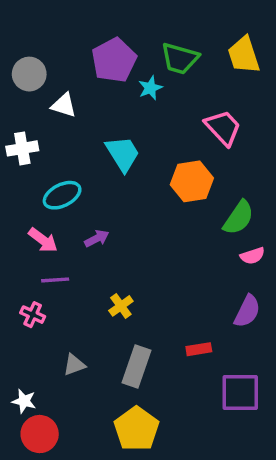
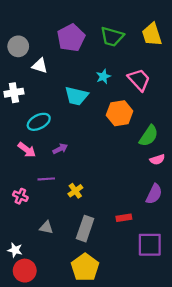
cyan star: (150, 88) -> (103, 77), moved
cyan trapezoid: (123, 154) -> (76, 96), turned 135
purple line: (55, 280) -> (46, 179), moved
gray triangle: (74, 365) -> (46, 227), turned 32

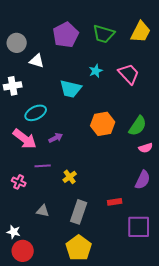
yellow trapezoid: (152, 34) -> (141, 32), turned -135
orange hexagon: (120, 113) -> (103, 124), moved
pink arrow: (27, 150) -> (25, 139), size x1.4

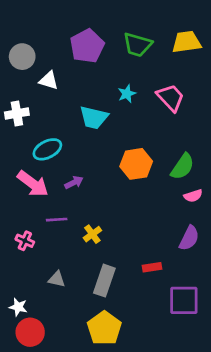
yellow trapezoid: (141, 32) -> (187, 42), turned -125

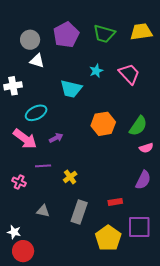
gray circle: (22, 57) -> (30, 40), moved
yellow pentagon: (104, 328) -> (108, 238), moved

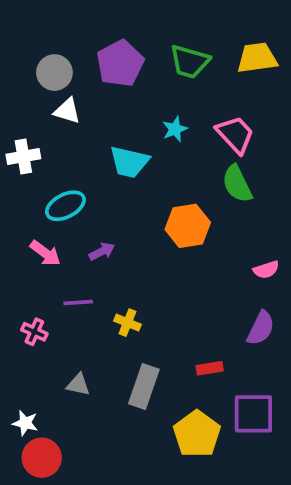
green semicircle: (138, 126) -> (237, 184), moved, turned 120
pink arrow: (25, 139) -> (45, 253), size x0.7
yellow cross: (70, 177) -> (127, 323), turned -32

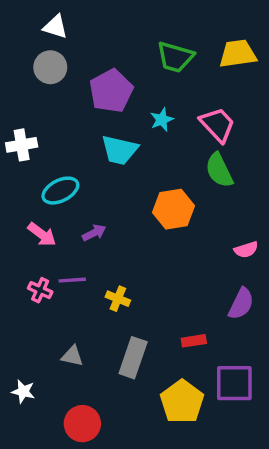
purple pentagon: (120, 63) -> (111, 91), moved
white triangle: (67, 111) -> (55, 27), moved
pink cross: (34, 332) -> (40, 290), moved
red circle: (42, 458) -> (82, 424), moved

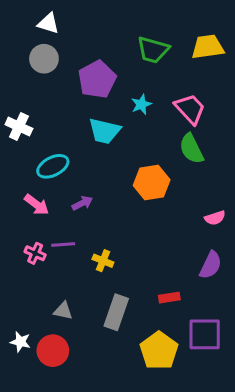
white cross: (22, 145) -> (19, 127), turned 35
red circle: (82, 424) -> (53, 351), moved

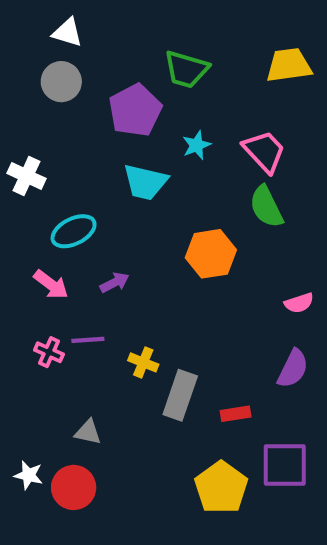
green trapezoid: (153, 50) -> (186, 69), moved
gray rectangle: (116, 312) -> (180, 395), moved

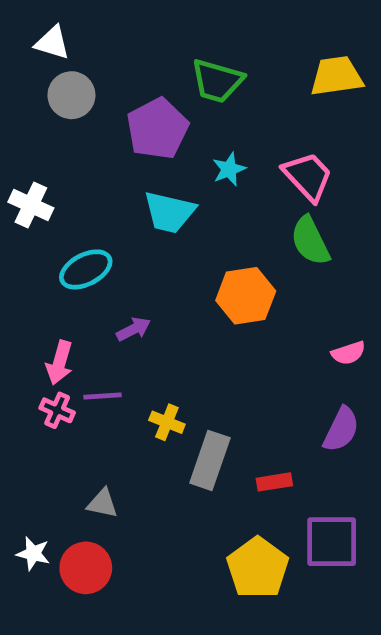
white triangle: (67, 32) -> (52, 43), moved
pink arrow: (51, 285) -> (60, 363), moved, turned 69

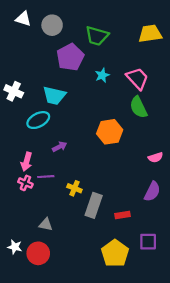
gray circle: (71, 95) -> (52, 25), moved
cyan trapezoid: (169, 212) -> (54, 96), moved
purple square: (332, 542) -> (148, 242), size x0.7

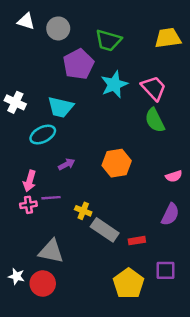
cyan star: (102, 75) -> (114, 84), size x1.6
orange hexagon: (110, 132) -> (117, 163), moved
pink cross: (25, 183) -> (28, 205), turned -32
gray rectangle: (94, 205) -> (105, 230), turned -75
gray triangle: (46, 225) -> (51, 251), size x1.6

